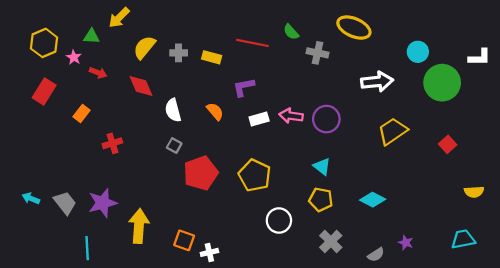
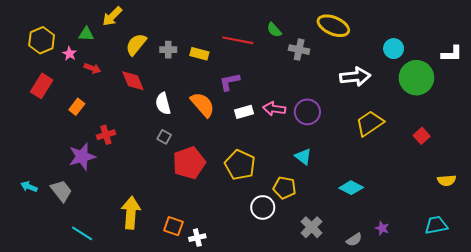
orange semicircle: (215, 111) -> (203, 105), size x1.5
yellow pentagon: (321, 200) -> (285, 188), moved
purple star: (102, 203) -> (82, 157), moved
cyan line: (87, 248) -> (82, 233), turned -55

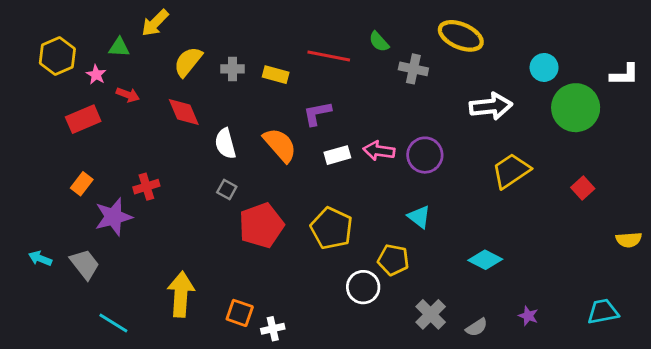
red rectangle: (42, 86) -> (83, 119), moved, turned 35
orange rectangle: (77, 107) -> (82, 184), moved
yellow semicircle: (447, 180) -> (629, 240), moved
gray semicircle: (354, 240) -> (477, 327), moved

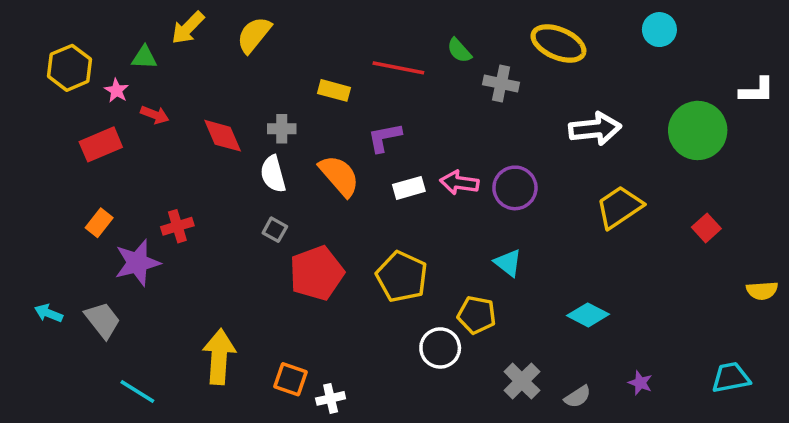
yellow semicircle: (188, 62) -> (254, 35), moved
cyan circle: (544, 67) -> (659, 30), moved
gray cross: (233, 69) -> (282, 129), moved

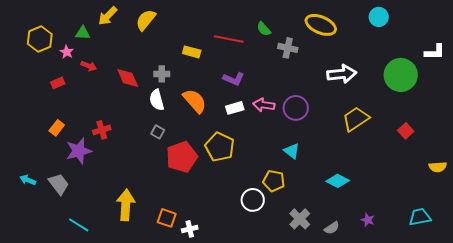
purple L-shape: (384, 137) -> (234, 79), moved, turned -145
red rectangle: (101, 144) -> (58, 83), size x0.6
yellow pentagon: (402, 277) -> (220, 147), moved

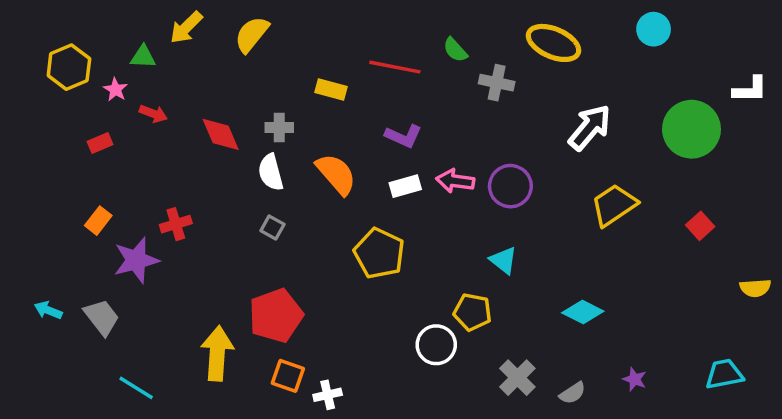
white arrow: (342, 74) -> (590, 127), turned -44
red pentagon: (182, 157) -> (276, 315), moved

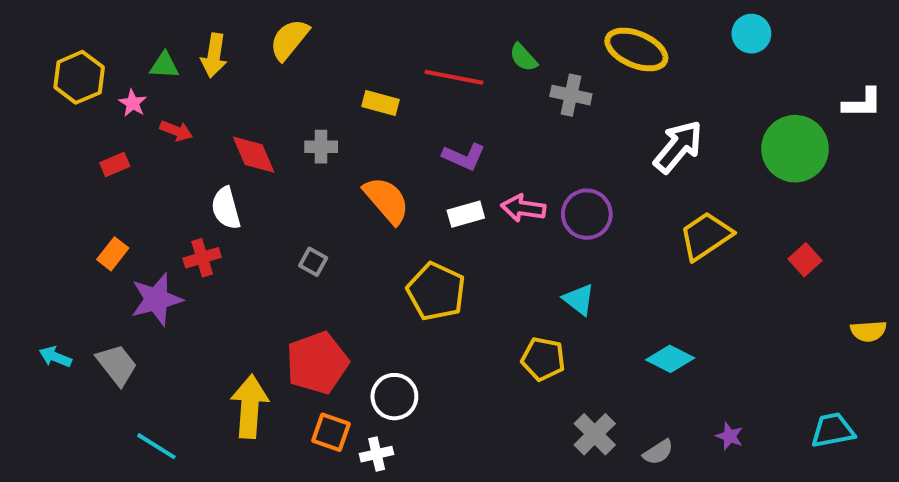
yellow arrow: (186, 27) -> (214, 55), moved, turned -36
white semicircle: (271, 172) -> (226, 208), moved
white circle: (436, 345) -> (394, 397), moved

